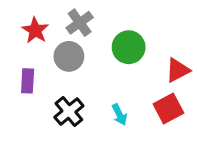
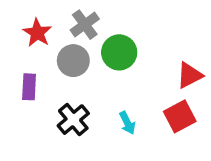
green circle: (129, 47) -> (119, 52), moved

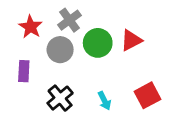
red triangle: (190, 75) -> (131, 40), moved

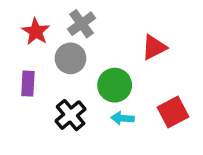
green circle: (98, 43) -> (115, 85), moved
cyan arrow: (104, 101) -> (123, 118), turned 120

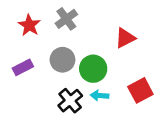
gray circle: (71, 58) -> (62, 60), moved
purple rectangle: (28, 84) -> (23, 67), turned 60
black cross: (71, 115) -> (70, 101), moved

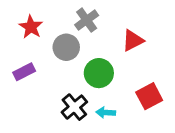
gray cross: (66, 19) -> (87, 20), moved
gray circle: (62, 60) -> (66, 47), moved
cyan arrow: (100, 96) -> (106, 113), moved

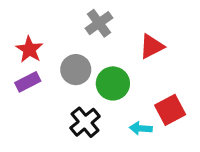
red star: (31, 27) -> (29, 49), moved
gray circle: (66, 47) -> (76, 70), moved
cyan arrow: (106, 113) -> (141, 128), moved

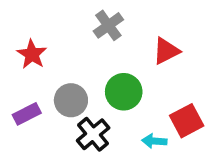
gray circle: (76, 70) -> (71, 100), moved
purple rectangle: (28, 82) -> (27, 114), moved

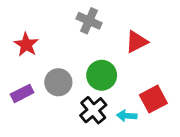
gray cross: (108, 25) -> (89, 21), turned -30
black cross: (93, 134) -> (93, 110), moved

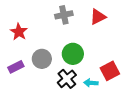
gray cross: (89, 21) -> (64, 15), turned -36
red triangle: (137, 42) -> (98, 17), moved

